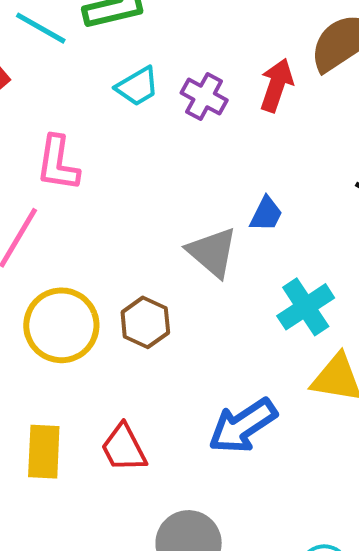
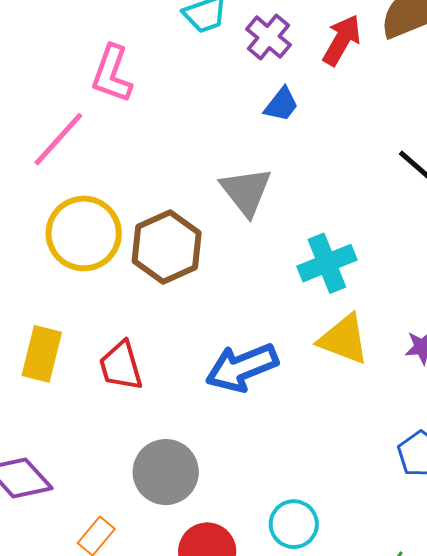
blue trapezoid: (266, 214) -> (281, 104), moved
brown hexagon: (145, 322) -> (167, 247), size x1.4

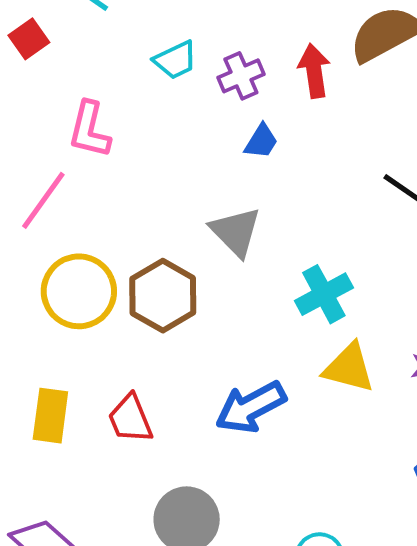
purple cross: (268, 37) -> (241, 76), turned 33
red arrow: (342, 40) -> (314, 71), turned -32

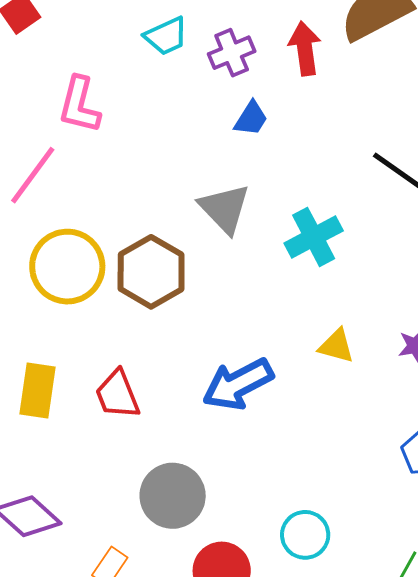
cyan cross: (324, 294) -> (314, 237), moved
yellow triangle: (349, 368) -> (336, 346), size x0.7

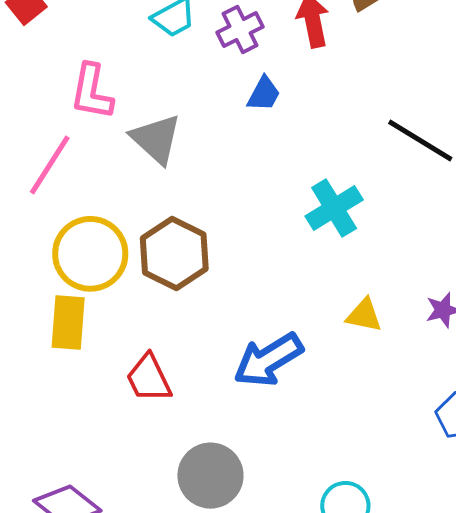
gray triangle: (225, 209) -> (156, 139), moved
yellow rectangle: (37, 390) -> (68, 322), moved

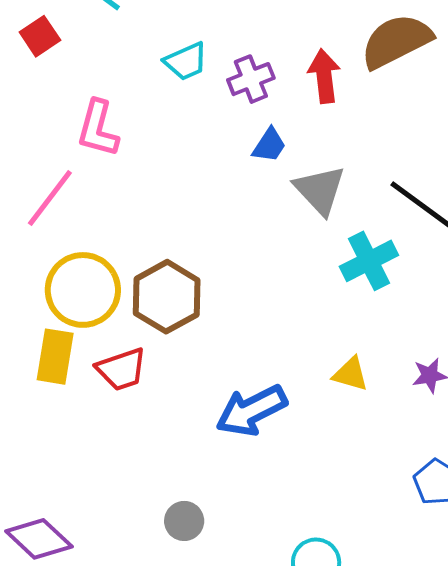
gray triangle: (156, 139) -> (320, 190), moved
cyan cross: (334, 208) -> (369, 261), moved
red trapezoid: (149, 378) -> (122, 369), moved, turned -88
gray circle: (210, 476) -> (184, 521), size x0.6

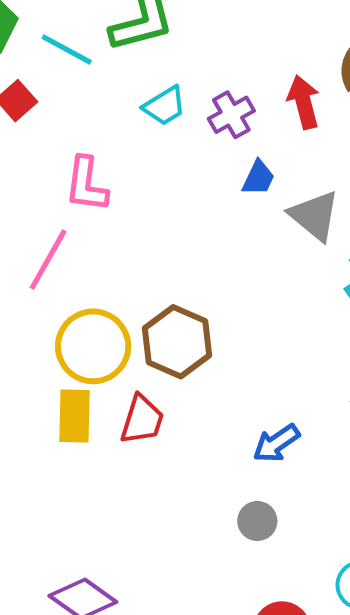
red trapezoid: (122, 369) -> (142, 420), turned -46
blue arrow: (251, 411) -> (276, 443), size x0.7
gray circle: (184, 521) -> (257, 521), moved

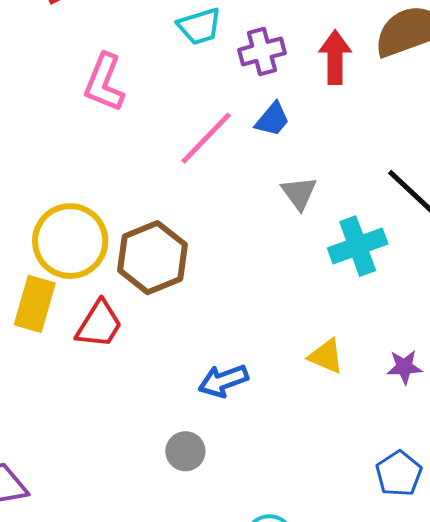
gray triangle: (315, 216) -> (299, 193), moved, size x0.7
pink line: (48, 260) -> (206, 138), moved

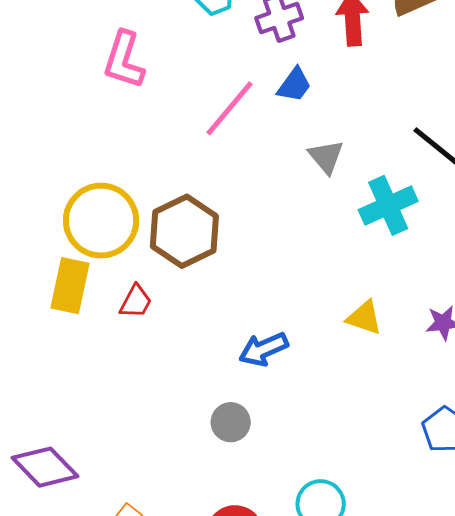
red trapezoid: (99, 324) -> (136, 302), size x0.7

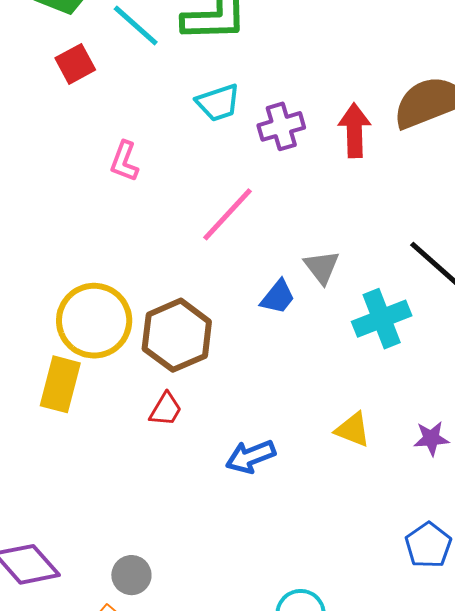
pink L-shape: (124, 60) -> (124, 161), size x0.7
blue trapezoid: (294, 85) -> (278, 297), moved
red trapezoid: (136, 302) -> (166, 409), moved
gray circle: (231, 422) -> (131, 575), moved

